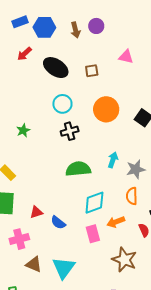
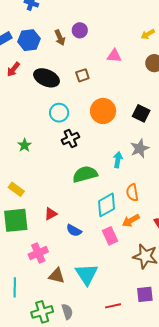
gray star: (136, 169) -> (140, 148), moved
orange semicircle: (132, 196) -> (132, 193), moved
red triangle: (36, 212) -> (51, 214), moved

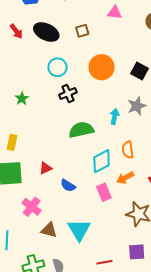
red arrow: (13, 69) -> (16, 31), moved, turned -77
yellow rectangle: (16, 189) -> (12, 142), turned 63
pink cross: (38, 253) -> (32, 207), turned -30

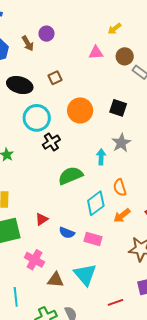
pink triangle: (115, 12) -> (96, 53), moved
cyan circle: (58, 67) -> (37, 118), size x1.4
pink rectangle: (104, 192) -> (93, 239), moved, turned -42

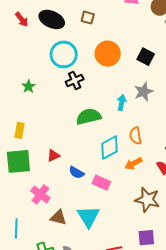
brown square: (55, 78) -> (88, 18), turned 32

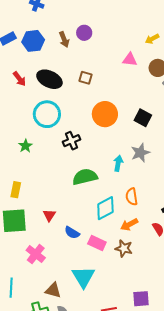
cyan circle: (64, 54) -> (47, 114), moved
red triangle: (53, 155) -> (49, 215), turned -32
brown star: (147, 200) -> (124, 248), moved, size x0.7
brown triangle: (58, 217) -> (53, 290), moved

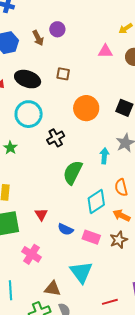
green semicircle: (85, 177) -> (73, 173), turned -45
orange arrow: (129, 224) -> (122, 215), turned 60
brown star: (124, 248) -> (119, 240), turned -30

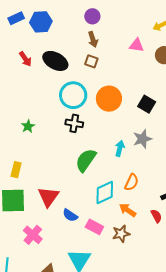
brown arrow: (38, 38) -> (93, 39), moved
cyan circle: (29, 114) -> (73, 95), moved
black cross: (56, 138) -> (74, 123), turned 30
orange semicircle: (121, 187) -> (131, 182), turned -150
red triangle: (41, 214) -> (48, 197), size x1.6

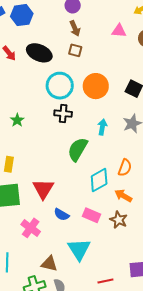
cyan arrow: (120, 148) -> (102, 127), moved
blue semicircle: (70, 215) -> (62, 215), moved
brown star: (121, 234) -> (119, 220), turned -30

